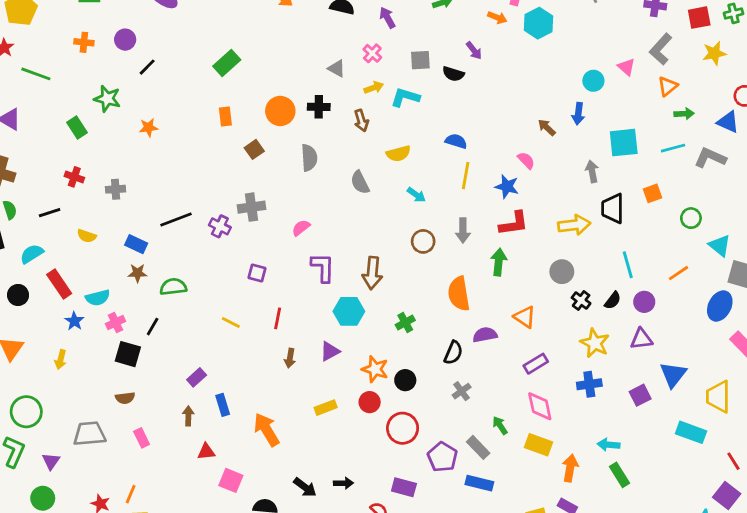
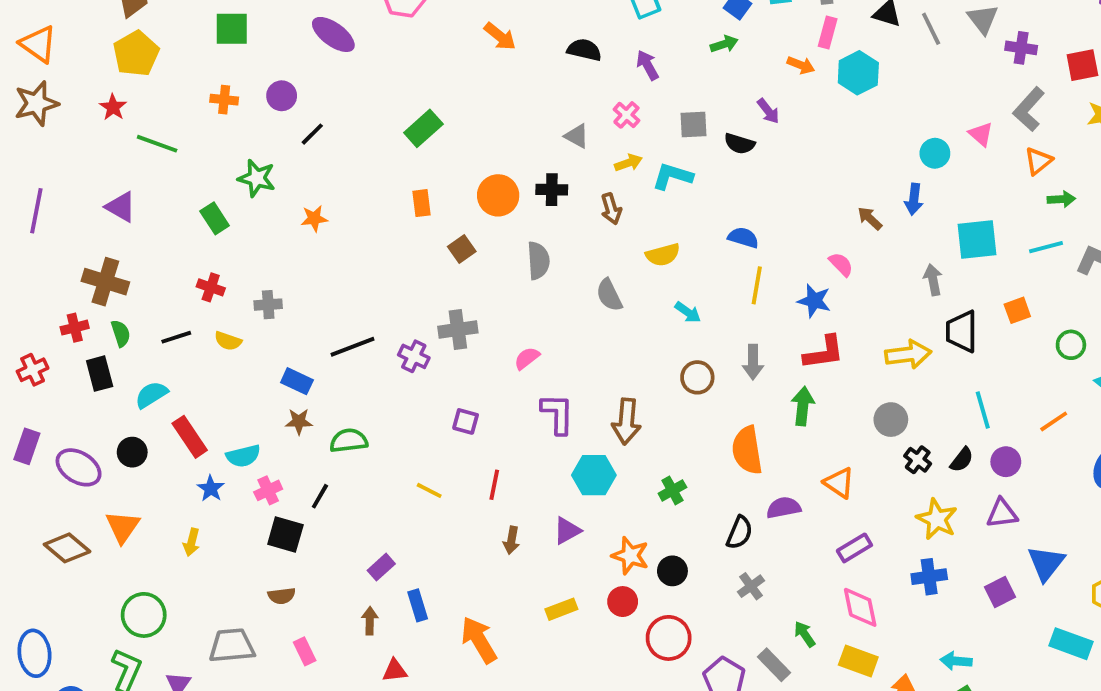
yellow semicircle: (87, 236) -> (228, 341), moved

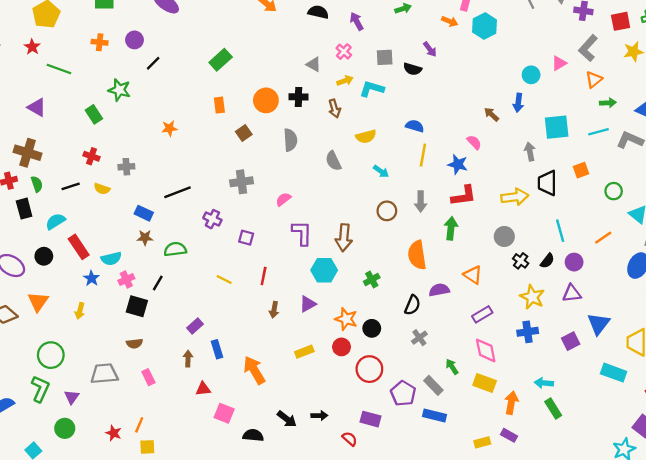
pink triangle: (981, 134) -> (559, 63), turned 49
orange star: (314, 218) -> (169, 128), moved
purple cross: (414, 356) -> (212, 219), moved

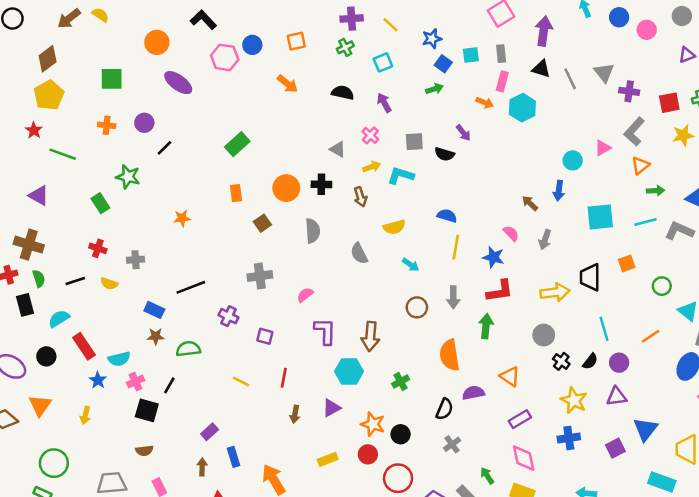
gray arrow: (530, 152) -> (545, 240), moved, turned -150

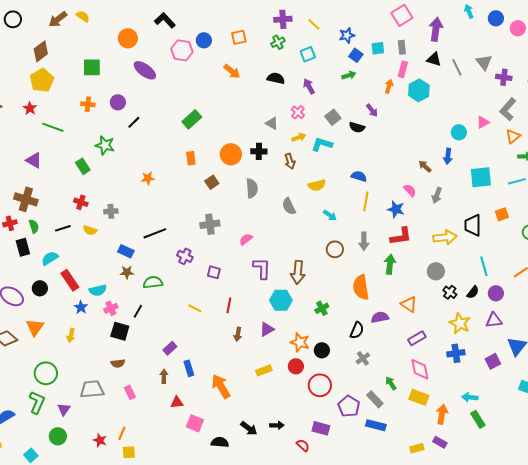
orange arrow: (485, 103) -> (389, 86), turned -96
gray square: (414, 142) -> (333, 117), turned -35

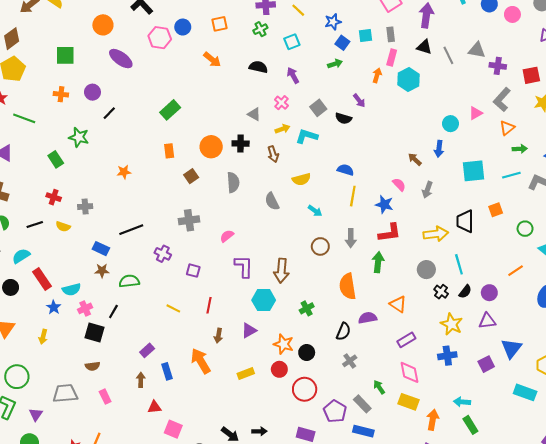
gray triangle: (484, 62) -> (477, 50), turned -42
cyan line: (484, 266) -> (459, 264), moved
orange arrow: (221, 386) -> (201, 361), moved

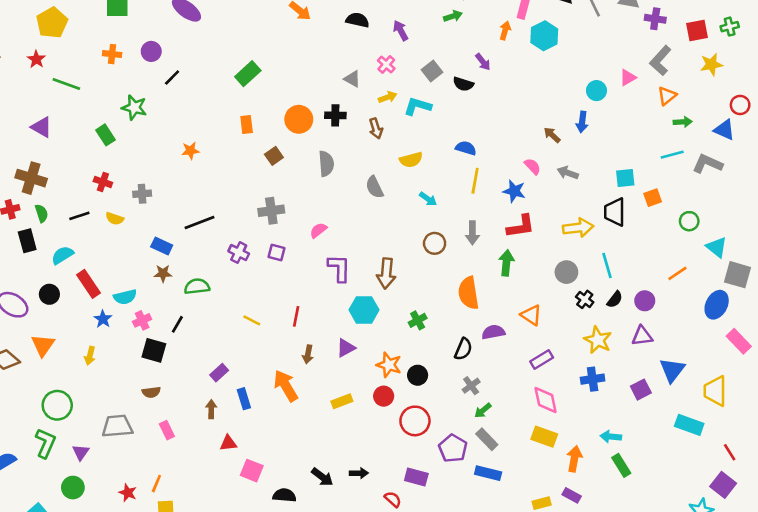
cyan square: (474, 171) -> (625, 178), moved, size x0.7
gray arrow: (427, 190) -> (568, 173), turned 91
purple square: (193, 271) -> (277, 252), moved
green arrow: (379, 387) -> (483, 410), moved, turned -96

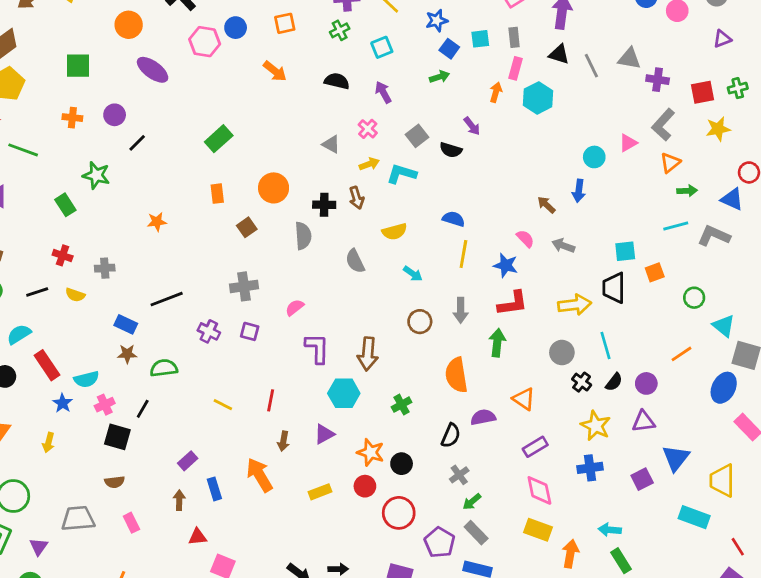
black cross: (335, 115) -> (324, 205), moved

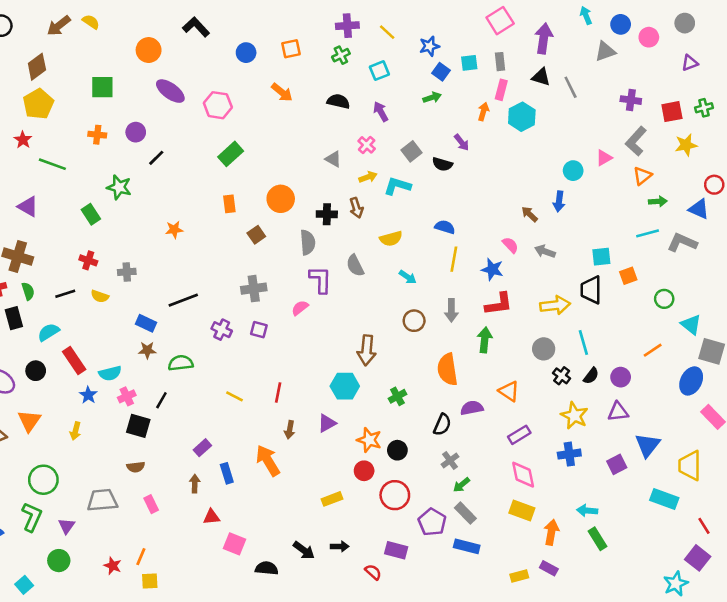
pink hexagon: (205, 42) -> (218, 105), moved
gray triangle: (629, 59) -> (605, 51), moved, turned -30
purple L-shape: (317, 348) -> (320, 280), moved
yellow rectangle: (320, 492) -> (332, 499), moved

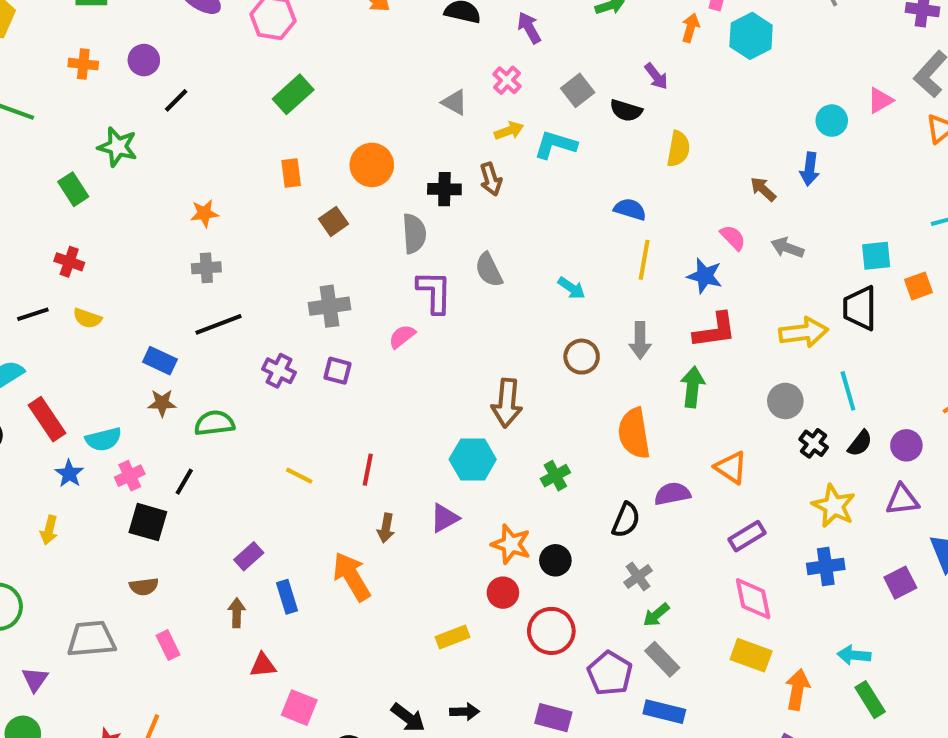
yellow semicircle: (391, 239) -> (678, 149), moved, turned -65
gray cross: (127, 272) -> (206, 268), moved

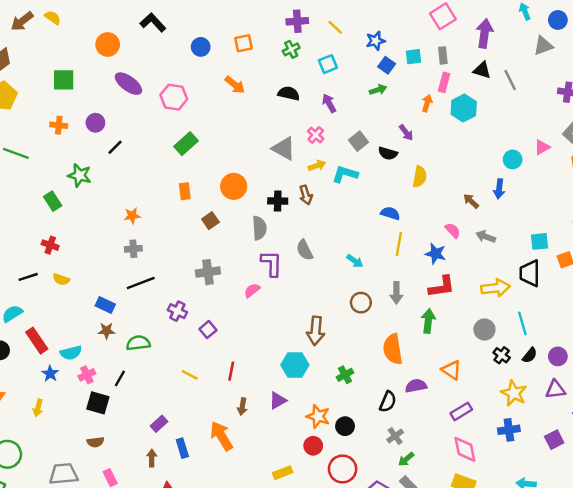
gray triangle: (455, 102) -> (284, 148), size x1.5
purple square: (338, 371) -> (208, 330), moved, turned 35

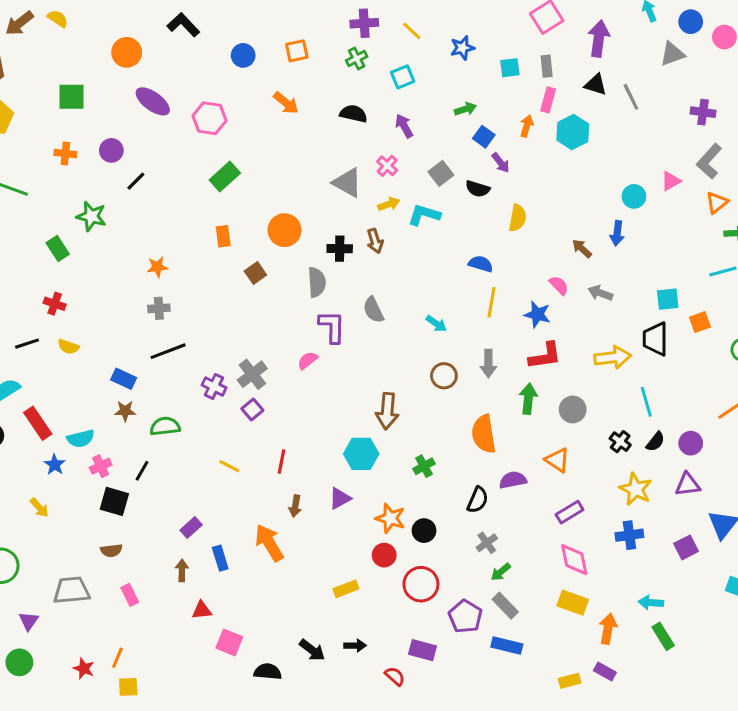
blue square: (387, 65) -> (484, 137), moved
gray cross: (208, 272) -> (252, 374), moved, turned -30
gray circle: (484, 330) -> (573, 409), moved
yellow arrow: (38, 408) -> (39, 508), turned -56

